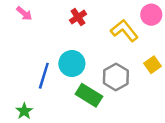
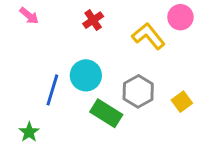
yellow square: (152, 65) -> (182, 102), moved

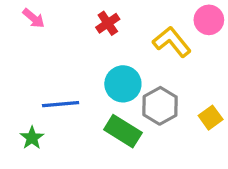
cyan circle: (86, 75) -> (123, 84), moved
blue line: (52, 90) -> (61, 104), turned 68
green star: (29, 132) -> (32, 138), moved

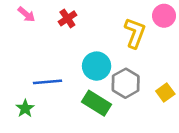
red cross: (108, 23) -> (67, 18), moved
yellow L-shape: (172, 42) -> (135, 33), turned 60

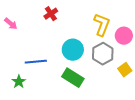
pink arrow: (26, 14) -> (11, 24), moved
pink circle: (164, 16) -> (124, 36), moved
gray hexagon: (126, 83) -> (103, 54), moved

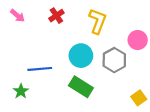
pink arrow: (11, 24) -> (18, 16), moved
yellow L-shape: (102, 25) -> (98, 21), moved
yellow square: (125, 70) -> (139, 98), moved

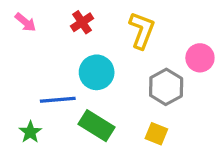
cyan circle: (81, 56) -> (97, 72), moved
green rectangle: (81, 87) -> (97, 126), moved
yellow square: (139, 98) -> (156, 134), moved, turned -32

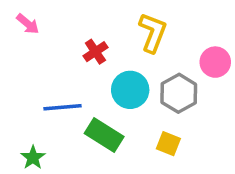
red cross: (82, 22) -> (95, 52), moved
cyan circle: (97, 72) -> (130, 90), moved
green star: (30, 132) -> (33, 158), moved

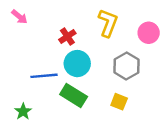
pink circle: (215, 62) -> (149, 33), moved
cyan circle: (130, 90) -> (77, 64), moved

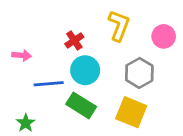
pink arrow: (19, 17) -> (22, 55), moved, turned -35
yellow square: (119, 102) -> (131, 112), size x1.6

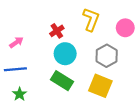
pink arrow: (22, 55) -> (16, 42), turned -40
blue line: (49, 84) -> (15, 69), moved

